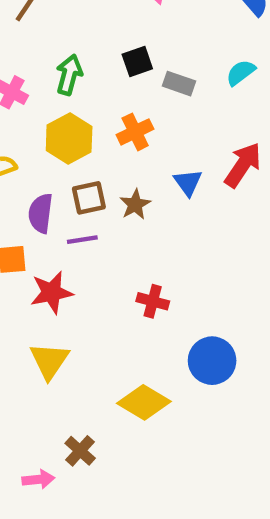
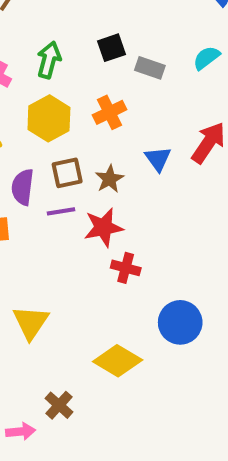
red star: (52, 292) -> (103, 227), moved

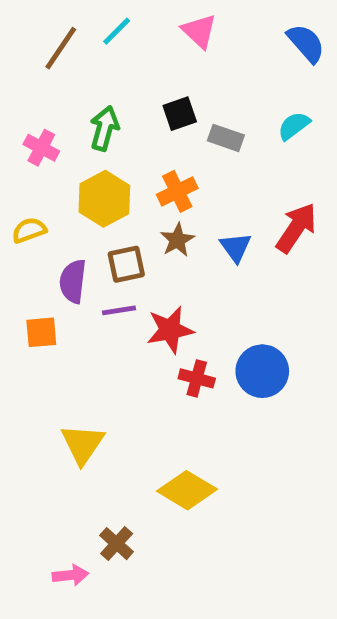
brown star: (109, 179) -> (177, 240), moved
blue circle: (180, 322) -> (262, 371), moved

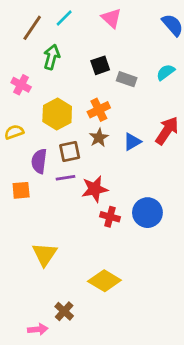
green arrow: (104, 128) -> (52, 57), moved
blue triangle: (236, 247) -> (132, 142), turned 36

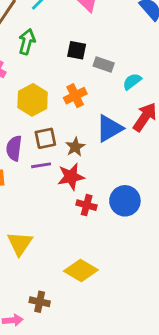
black square: (100, 65) -> (77, 50), turned 30
cyan semicircle: (166, 72) -> (132, 81), moved
brown star: (99, 138) -> (75, 147), moved
blue triangle: (132, 142) -> (109, 128), size x1.5
brown cross: (64, 311) -> (40, 302), turned -30

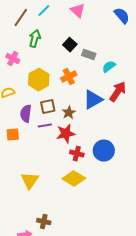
black square: (77, 50) -> (70, 45), turned 32
yellow diamond: (81, 270) -> (74, 179), moved

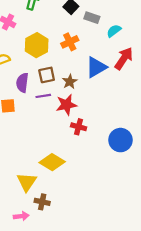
blue circle: (104, 151) -> (120, 140), moved
yellow diamond: (74, 179) -> (52, 162), moved
yellow triangle: (30, 181) -> (27, 182), moved

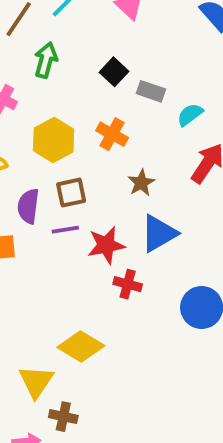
orange cross: (70, 42) -> (112, 134), turned -35
blue triangle: (96, 67) -> (159, 233), moved
brown star: (70, 82) -> (141, 183), moved

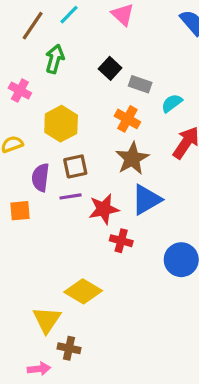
orange cross: (112, 134) -> (127, 119), moved
brown star: (141, 183) -> (132, 158), size x1.5

